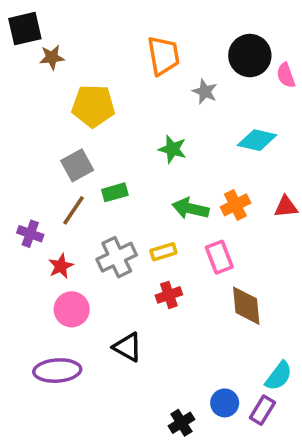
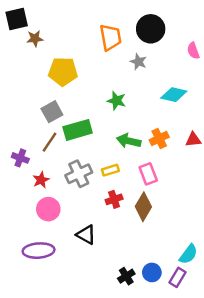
black circle: (250, 56) -> (151, 29), moved
green rectangle: (115, 192) -> (78, 130), size x1.6
brown diamond: (246, 306) -> (143, 207), moved, turned 36
black cross: (181, 423) -> (126, 276), moved

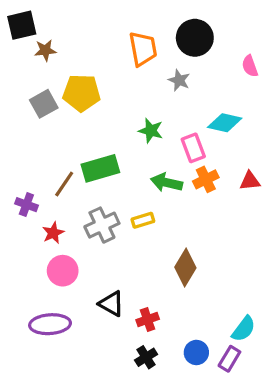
gray square: (52, 112) -> (44, 104), moved
pink rectangle: (148, 174) -> (193, 148), moved
red cross: (114, 199) -> (148, 319), moved
black cross: (126, 276) -> (146, 357), moved

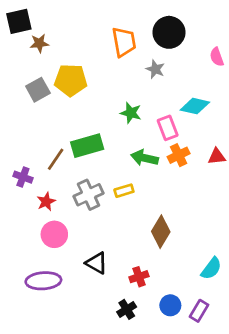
red cross: (148, 319) -> (139, 277), moved
cyan semicircle: (244, 329) -> (211, 268), moved

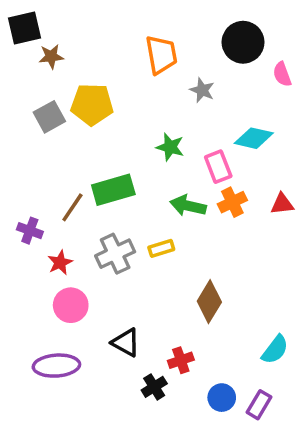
black circle: (169, 32) -> (243, 42), moved
black cross: (127, 309) -> (154, 387), moved

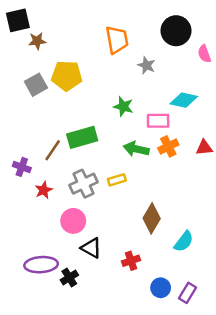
pink rectangle: (218, 167) -> (158, 121), turned -70
pink circle: (71, 305) -> (73, 221), moved
cyan semicircle: (275, 350) -> (184, 241), moved
black cross: (154, 387) -> (69, 277), moved

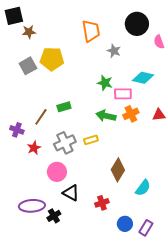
green star: (123, 107) -> (105, 83), moved
green rectangle: (82, 137) -> (64, 107), size x0.6

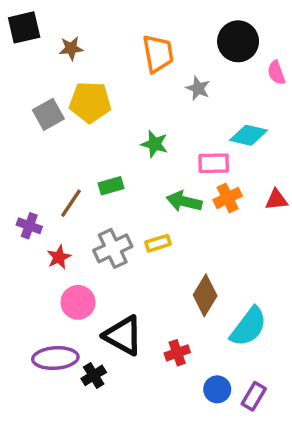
brown star: (29, 32) -> (71, 48), moved
green star: (105, 83) -> (155, 144), moved
pink circle: (57, 172) -> (78, 302), moved
cyan semicircle: (143, 188) -> (249, 327), size x1.4
black triangle: (71, 193) -> (123, 335), size x1.4

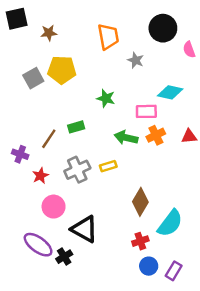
red cross: (177, 353) -> (140, 241), moved
purple ellipse: (55, 358) -> (38, 245), turned 40

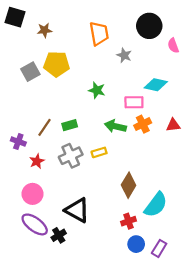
black square: (17, 19) -> (15, 17), turned 30
green rectangle: (76, 127) -> (70, 125), moved
pink circle: (54, 207) -> (32, 194), moved

